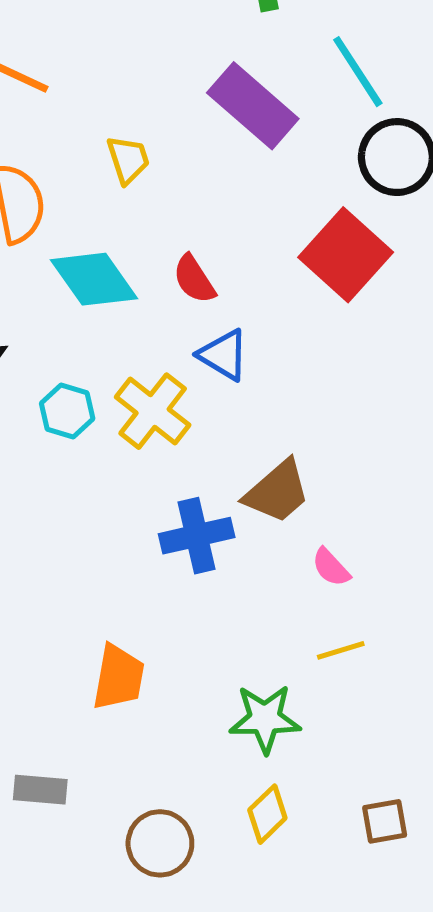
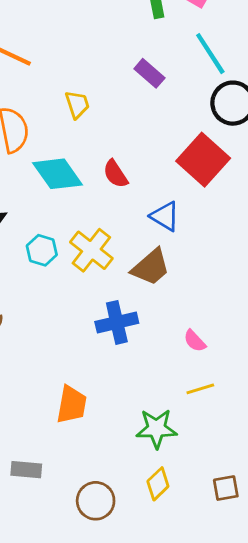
purple rectangle: (253, 106) -> (149, 73), size x0.6
blue triangle: (223, 355) -> (165, 216), moved
brown trapezoid: (277, 492) -> (151, 267), moved

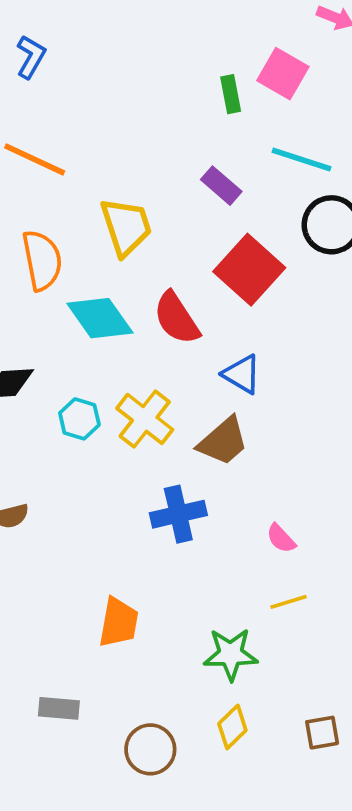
cyan line: (210, 54) -> (302, 159), turned -39
yellow trapezoid: (77, 104) -> (126, 227), size x1.6
red square: (203, 160) -> (249, 270), moved
red semicircle: (115, 174) -> (176, 318), size x1.4

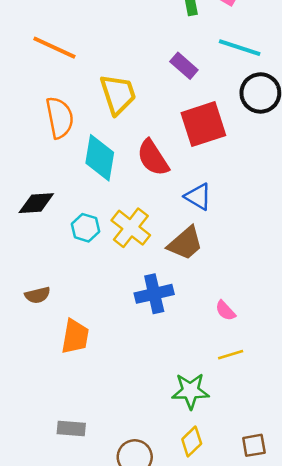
red square: (249, 270) -> (203, 124), turned 30
cyan diamond: (100, 318) -> (100, 158), turned 45
orange trapezoid: (119, 622) -> (75, 337), moved

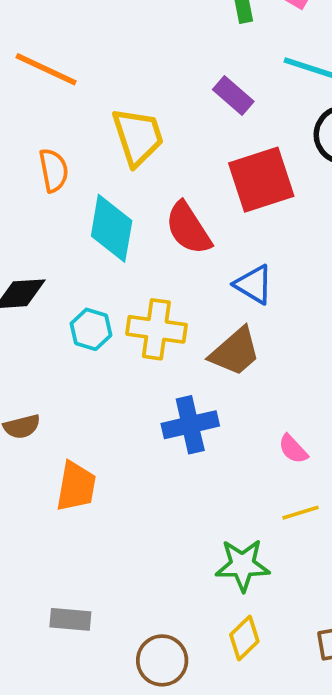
orange semicircle: (60, 118) -> (54, 170), size x0.7
yellow cross: (131, 228) -> (156, 329), turned -30

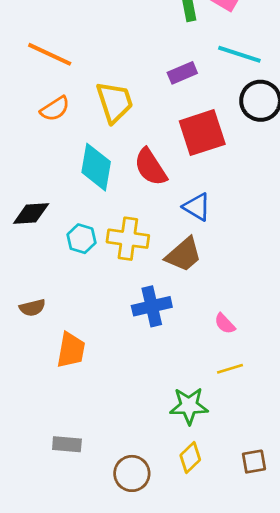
purple rectangle: (233, 95) -> (182, 73), turned -64
orange semicircle: (54, 170) -> (55, 109), moved, turned 68

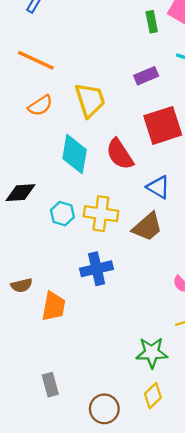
blue cross: (152, 306) -> (97, 269), moved
brown semicircle: (32, 308) -> (22, 285), moved
gray rectangle: (67, 444) -> (50, 385), turned 70

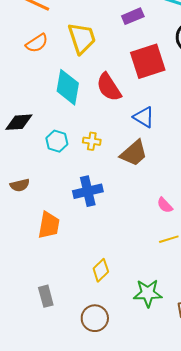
yellow cross: (101, 214) -> (92, 141), size x0.6
brown semicircle: (22, 285) -> (20, 185), moved
green star: (152, 353) -> (148, 293), moved
yellow diamond: (153, 396) -> (101, 270), moved

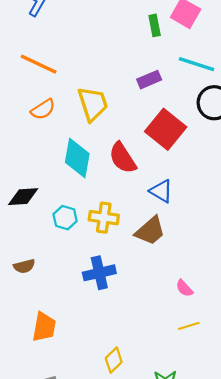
red square: (148, 61) -> (166, 129), turned -33
yellow cross: (92, 141) -> (104, 218), size x1.5
orange trapezoid: (49, 225) -> (44, 327), moved

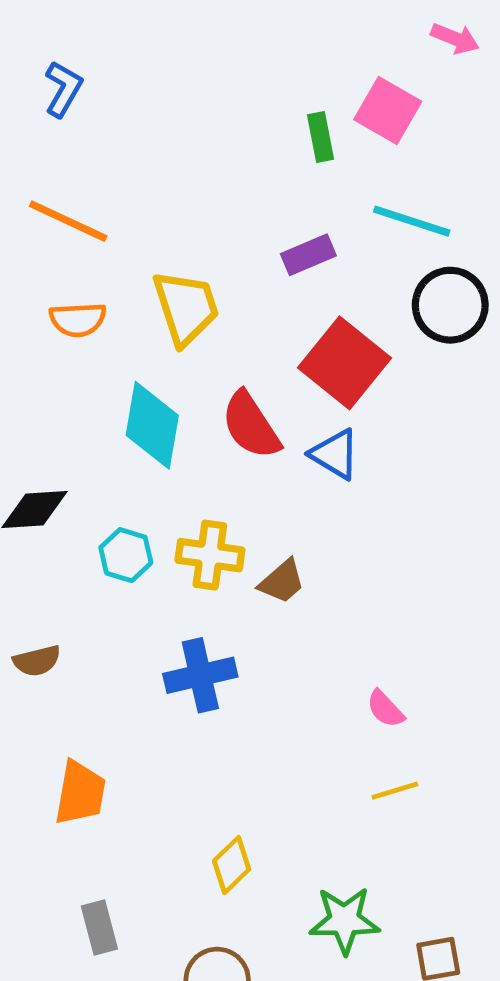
orange semicircle: (43, 109) -> (78, 320), turned 30
blue triangle: (161, 191) -> (335, 454), moved
brown trapezoid: (150, 231) -> (282, 582), moved, size x0.7

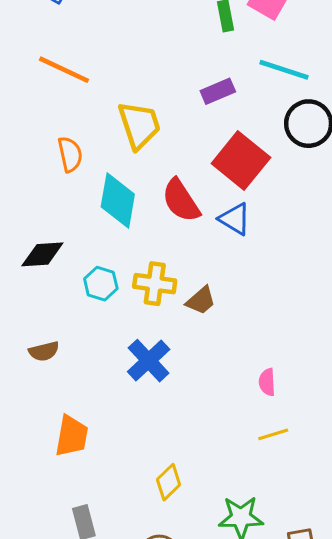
orange semicircle: (78, 320) -> (70, 154), moved, turned -99
blue cross: (200, 675) -> (149, 361), turned -30
pink semicircle: (385, 709) -> (267, 382), turned 40

